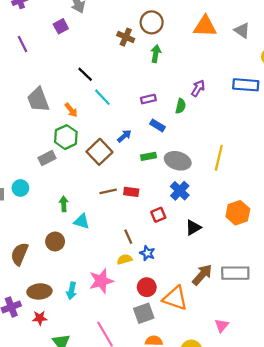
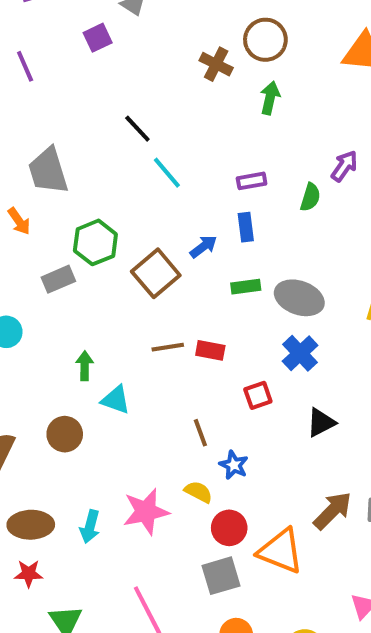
orange arrow: (71, 110) -> (19, 221), moved
blue rectangle: (157, 125) -> (246, 227), moved, turned 48
yellow semicircle: (125, 259) -> (198, 492), moved, turned 40

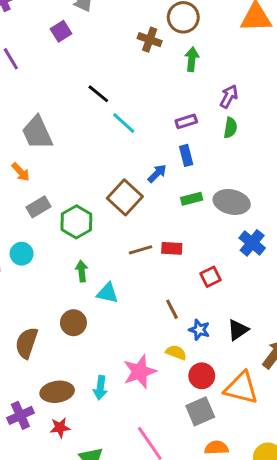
purple arrow: (344, 166) -> (229, 96), moved
green hexagon: (95, 242) -> (76, 222), moved
gray rectangle: (58, 279) -> (38, 207), moved
blue cross: (300, 353) -> (252, 243), moved
black triangle: (321, 423) -> (238, 330), moved

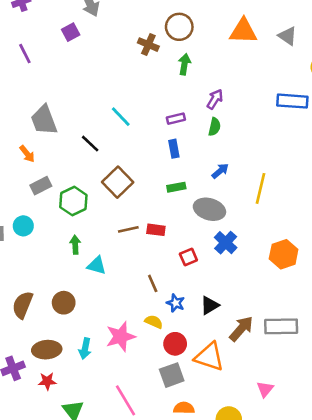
black line: (98, 94) -> (90, 144), moved
blue arrow: (157, 173) -> (220, 171), moved
gray ellipse: (232, 202) -> (209, 209), moved
blue cross: (252, 243) -> (226, 243), moved
brown circle: (73, 323) -> (64, 303), moved

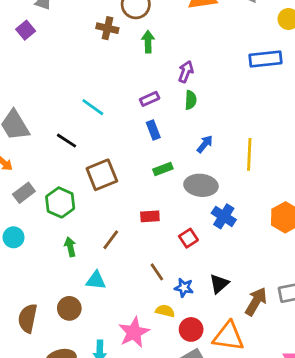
brown square: (118, 182) -> (102, 175), turned 32
brown line: (128, 229) -> (111, 240), moved, turned -30
cyan triangle: (97, 265) -> (96, 280), moved

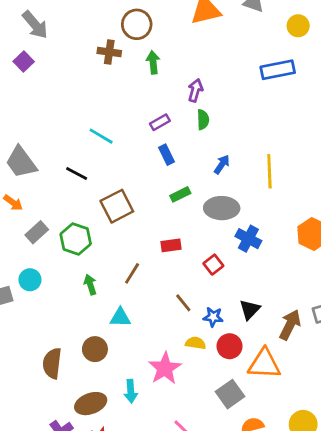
red circle: (191, 329) -> (230, 346), moved

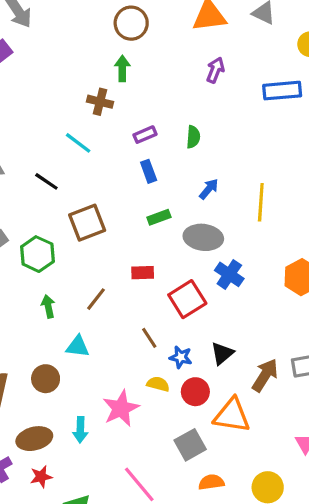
brown cross: (109, 52) -> (100, 102), moved
green arrow: (153, 62) -> (122, 68), moved
purple arrow: (195, 90) -> (215, 70), moved
red square: (213, 265) -> (187, 299), size x1.6

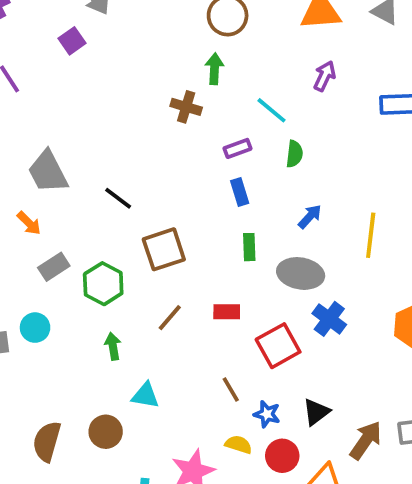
cyan line: (78, 143) -> (272, 110), moved
green rectangle: (159, 217) -> (249, 247), turned -75
brown line: (96, 299) -> (170, 318), moved

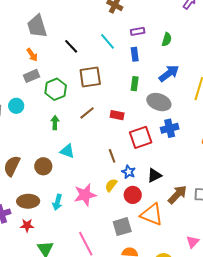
cyan line: (272, 110) -> (107, 41), moved
blue arrow: (310, 217) -> (169, 73), size x1.5
orange arrow: (29, 223) -> (32, 55), moved
blue cross: (329, 319) -> (170, 128), turned 30
yellow semicircle: (239, 445) -> (111, 185), turned -80

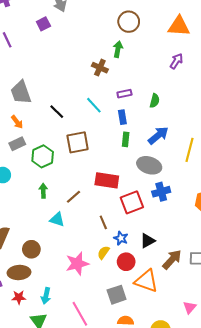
green rectangle: (135, 84) -> (126, 139), moved
brown line: (87, 113) -> (74, 197), moved
red rectangle: (117, 115) -> (107, 180), size x1.6
brown circle: (43, 166) -> (31, 249), moved
cyan arrow: (57, 202) -> (46, 296), moved

